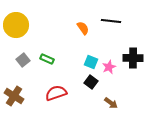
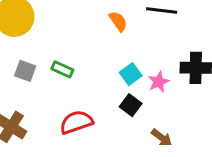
gray square: (23, 60) -> (25, 71), turned -32
cyan square: (91, 62) -> (131, 74), turned 32

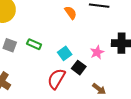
cyan square: (131, 74) -> (65, 53), moved
red semicircle: (76, 122) -> (56, 79), moved, turned -40

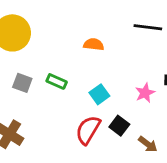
orange semicircle: (71, 13) -> (94, 44), moved, turned -48
black square: (79, 68) -> (119, 126), moved

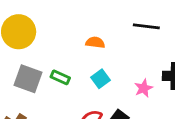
gray square: (22, 83) -> (28, 79), size x1.5
cyan square: (99, 94) -> (101, 79), moved

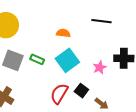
cyan square: (101, 79) -> (67, 60), size x1.6

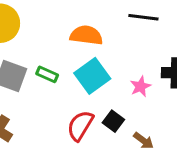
orange semicircle: (63, 33) -> (86, 35), size x1.5

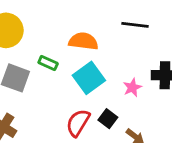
green rectangle: (47, 74) -> (48, 63), moved

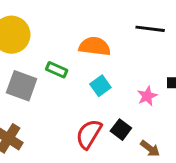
cyan square: (89, 78) -> (100, 86), size x0.6

